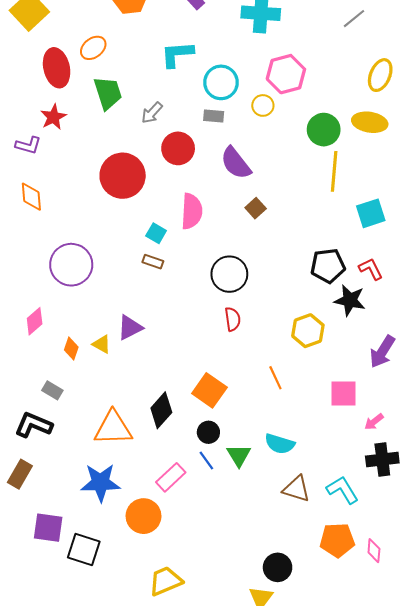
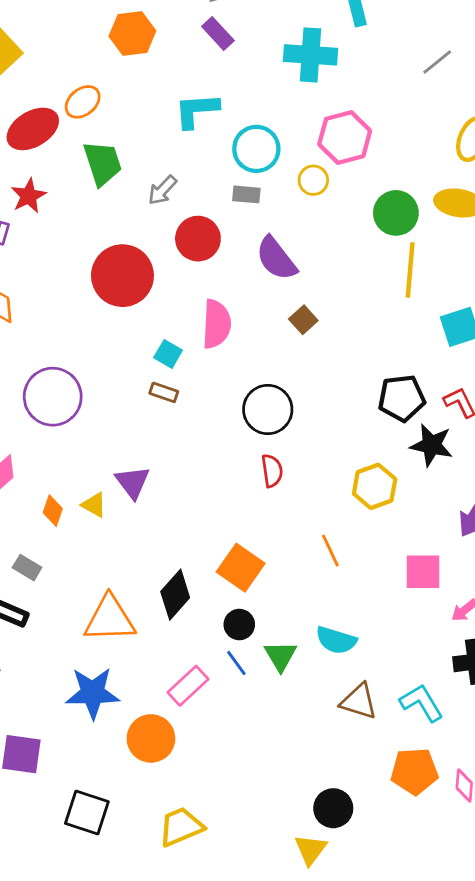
red ellipse: (57, 68) -> (33, 129), turned 72
purple triangle: (130, 328) -> (132, 482), turned -40
black square: (84, 550) -> (87, 813), moved

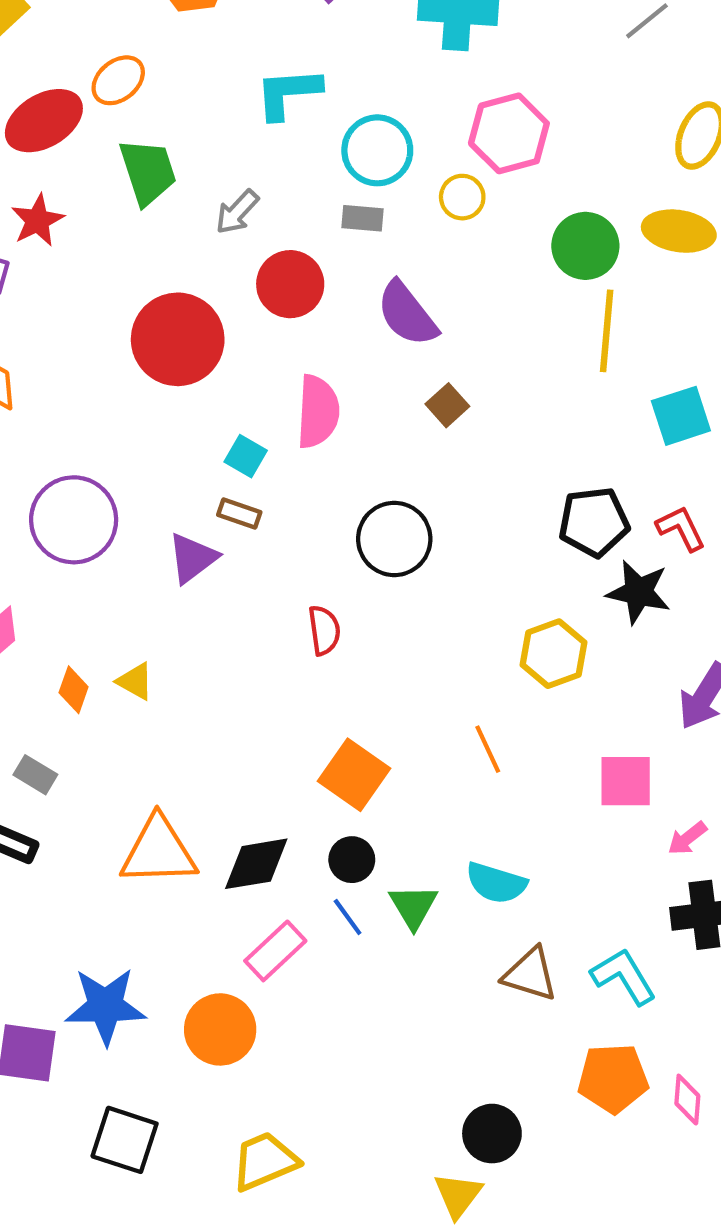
red semicircle: (272, 471) -> (324, 630), moved
purple triangle: (132, 482) -> (193, 558), moved, turned 30
black diamond: (175, 595) -> (256, 864), moved, turned 39
blue star: (93, 693) -> (105, 1006), moved

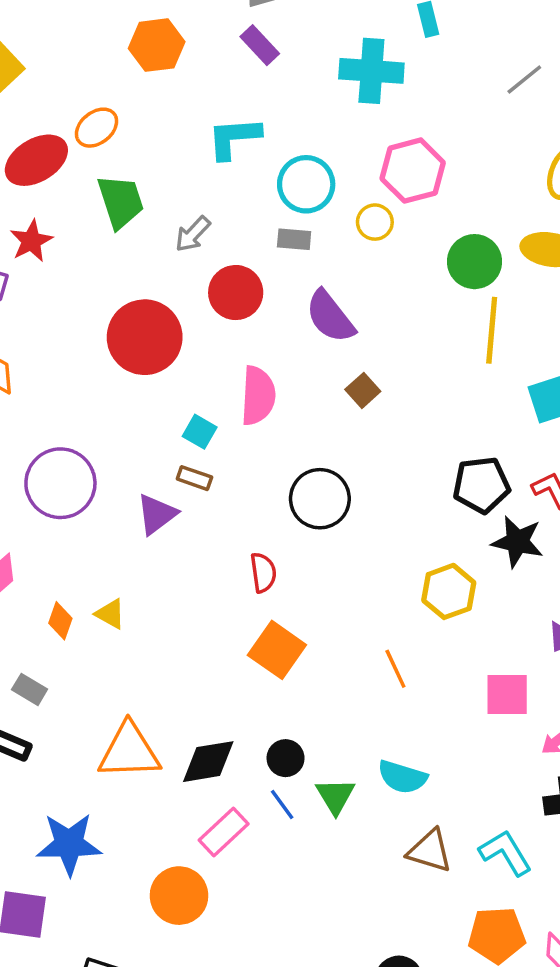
orange square: (354, 775) -> (277, 650), moved
blue star: (105, 1006) -> (69, 844), moved

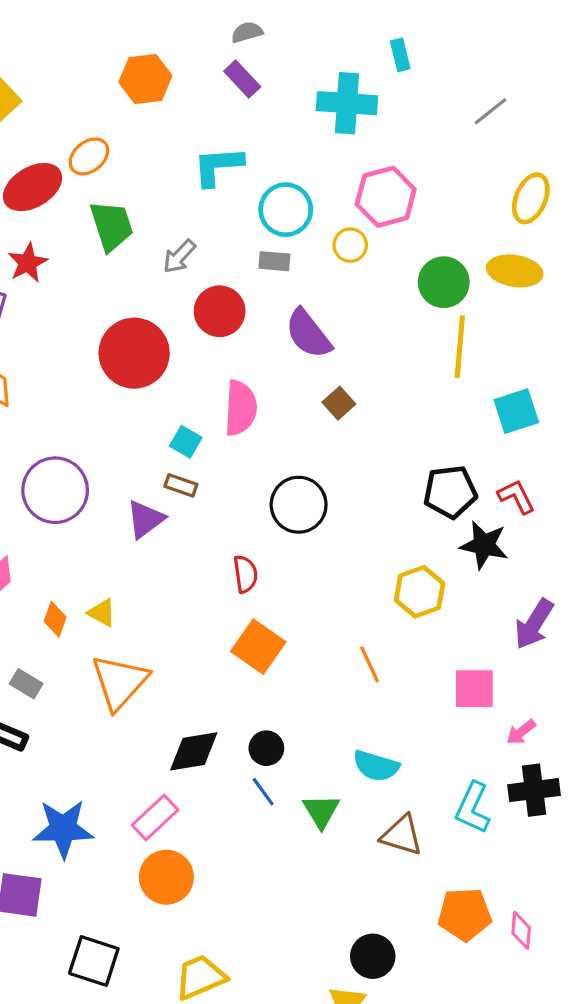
orange triangle: (129, 751) -> (120, 682), moved, turned -46
green triangle: (335, 796) -> (321, 811), moved
pink rectangle: (224, 832) -> (155, 818), moved
cyan L-shape: (505, 853) -> (473, 808), moved, turned -124

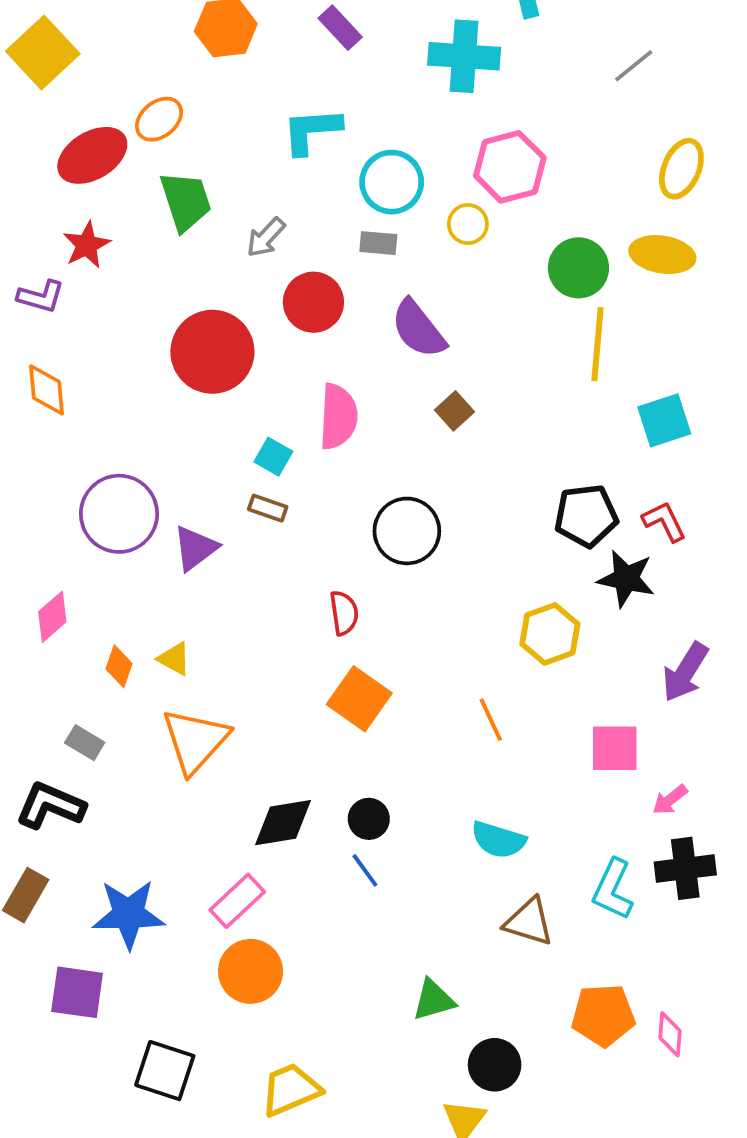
purple triangle: (145, 519) -> (195, 548), moved
green triangle: (321, 811) -> (434, 1000), moved, turned 45

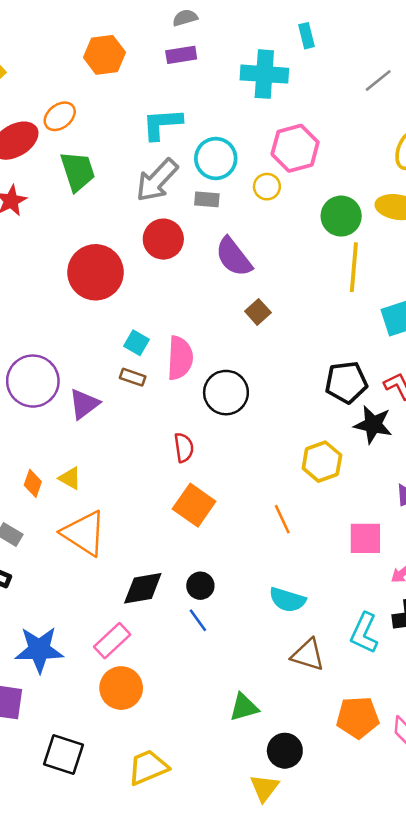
purple rectangle: (340, 28) -> (181, 55), turned -56
gray arrow: (266, 237) -> (157, 180), moved, size x1.6
pink semicircle: (338, 417) -> (180, 358), moved
orange triangle: (195, 741) -> (84, 533), turned -39

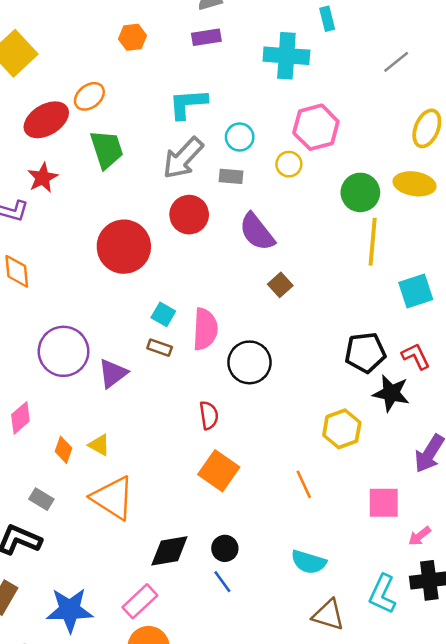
orange hexagon: (104, 55) -> (132, 37), size x0.7
cyan circle: (216, 158) -> (240, 137), size x0.7

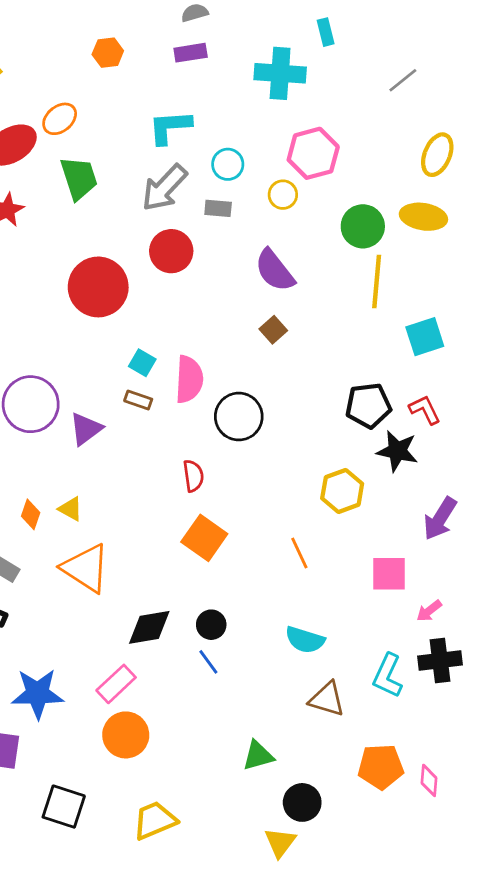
purple semicircle: (257, 232) -> (275, 270), moved

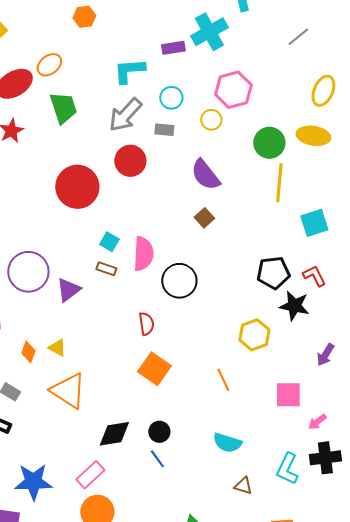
purple rectangle: (191, 53) -> (173, 48), moved
cyan cross: (280, 73) -> (209, 32), turned -33
purple arrow: (440, 519) -> (325, 355), size x0.7
brown triangle: (327, 699) -> (243, 486), size x0.7

